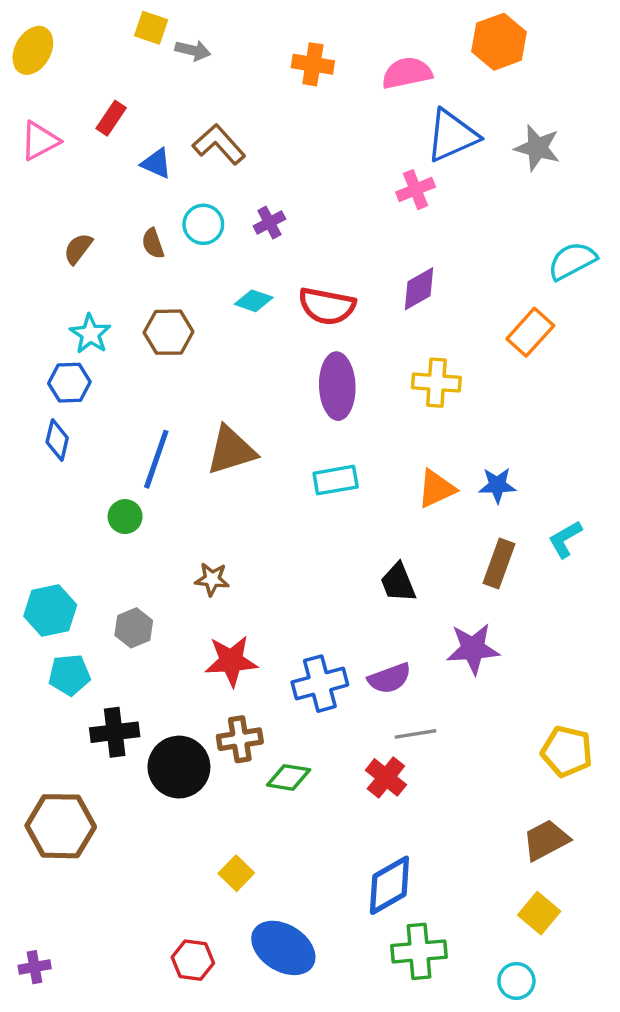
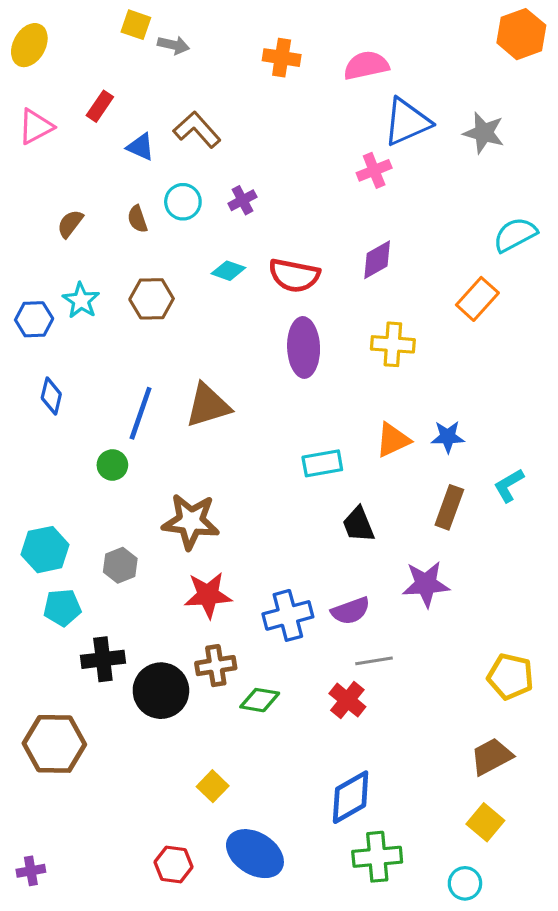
orange hexagon: (499, 42) -> (521, 34), moved
blue hexagon: (69, 383) -> (34, 319), moved
cyan rectangle: (336, 480) -> (322, 463), moved
brown star: (212, 579) -> (191, 521), size x1.8

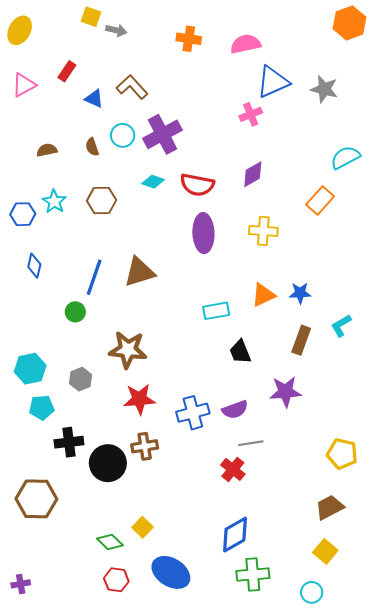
purple cross: (242, 200) -> (162, 134), size x2.0
brown semicircle: (70, 224) -> (47, 150), turned 42
green diamond: (260, 700) -> (110, 542), moved, turned 35

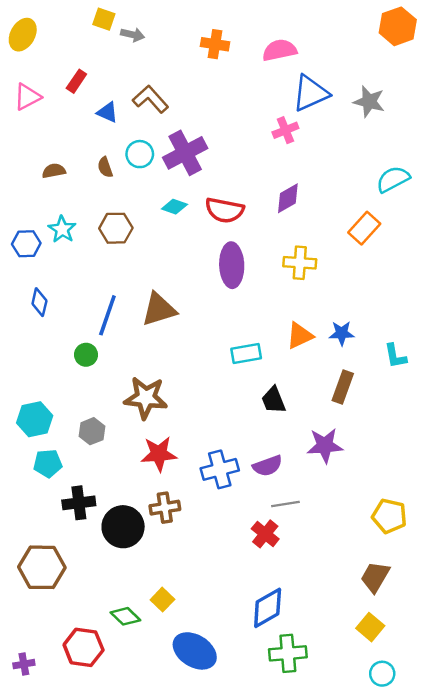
cyan L-shape: (341, 326) -> (395, 356), moved, turned -70
brown trapezoid: (330, 507) -> (375, 577), turned -32
red hexagon: (116, 580) -> (84, 647), moved, size x1.4
cyan circle: (312, 592) -> (382, 674), moved

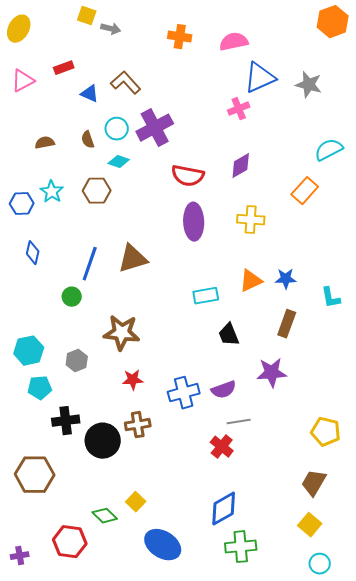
red rectangle: (76, 81) -> (64, 68), turned 36
cyan diamond: (174, 207) -> (119, 162), moved
red star: (159, 454) -> (133, 380), size x0.7

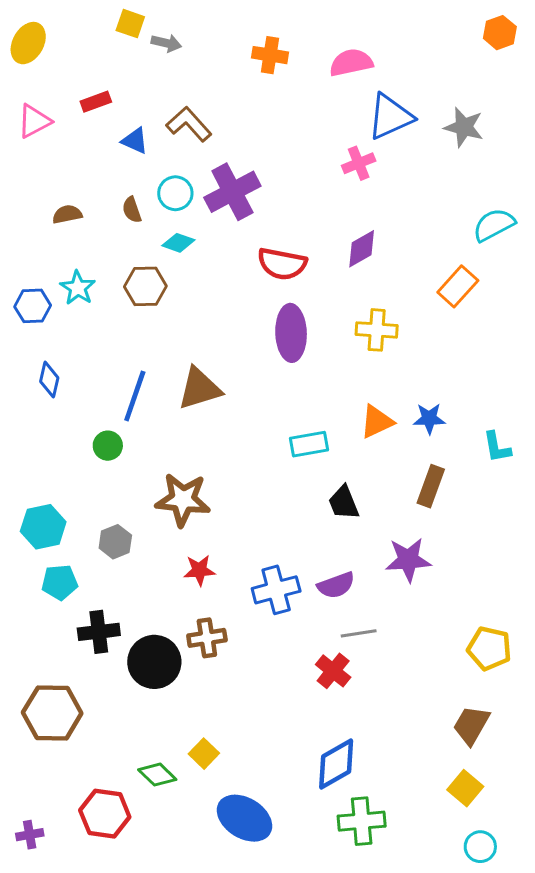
orange hexagon: (333, 22) -> (500, 33), size x0.7

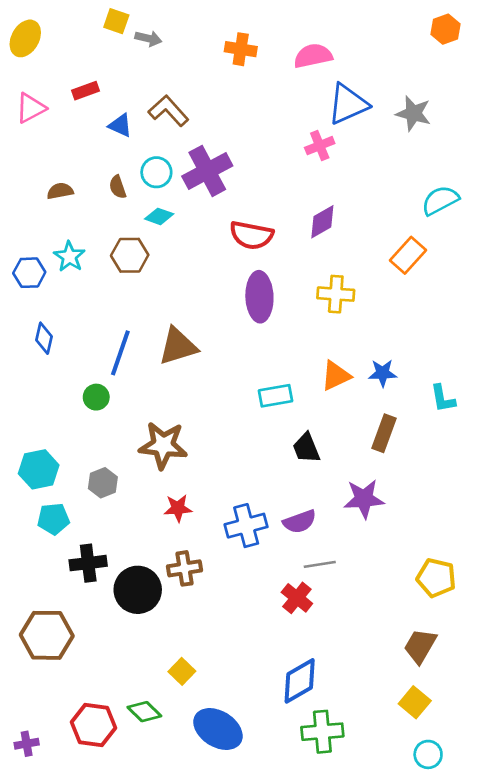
green diamond: (157, 775) -> (144, 712), moved

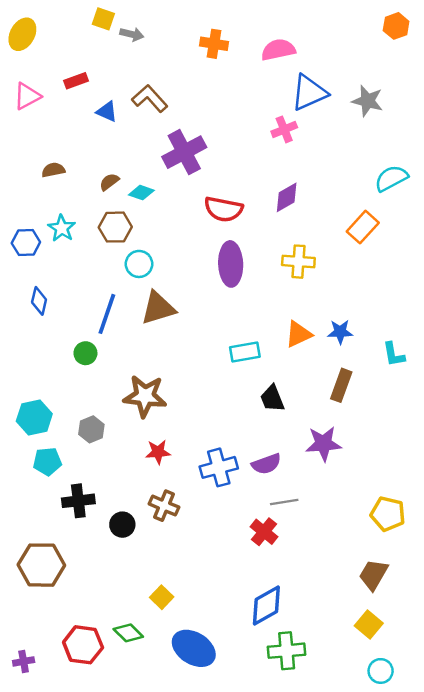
cyan circle: (156, 172) -> (139, 264), moved
brown semicircle: (118, 187) -> (109, 182), moved, turned 72
brown cross: (185, 568) -> (164, 506), turned 32
black circle: (138, 590) -> (122, 525), size x0.6

